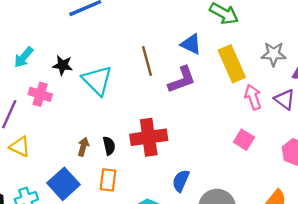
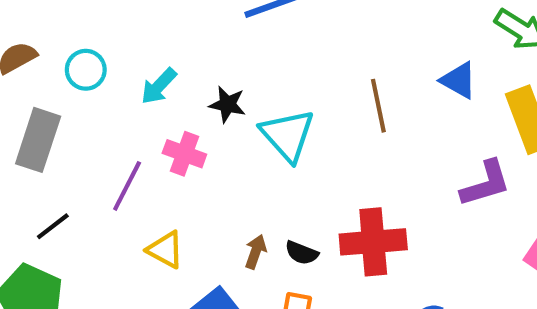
purple L-shape: (182, 80) -> (486, 184), moved
black semicircle: (109, 146) -> (302, 253), turned 120
yellow triangle: (20, 147) -> (165, 250), moved

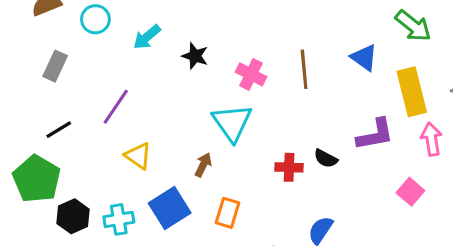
cyan triangle: (288, 135) -> (232, 123), moved
gray rectangle: (38, 140) -> (55, 66), size x0.7
pink cross: (184, 154) -> (251, 74), moved
red cross: (373, 242) -> (289, 167), size x0.6
black semicircle: (302, 253) -> (326, 159), moved

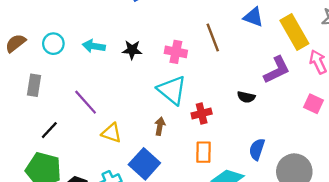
cyan arrow: (147, 37) -> (94, 46), turned 65
purple line: (116, 107) -> (86, 102), turned -60
red cross: (289, 167) -> (202, 113), moved
orange rectangle: (227, 213) -> (203, 152), moved

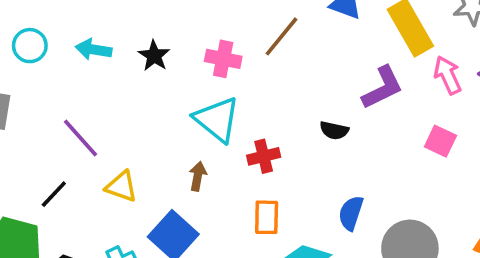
brown line: (213, 38) -> (282, 36), turned 60
black star: (132, 50) -> (154, 56), turned 30
black line: (49, 130) -> (54, 194), moved

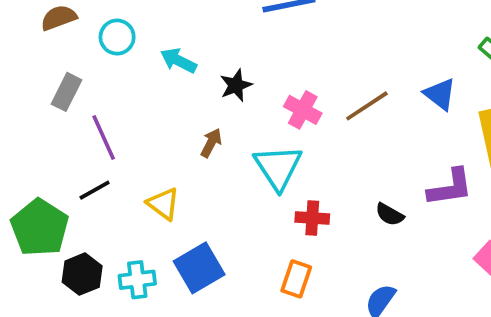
purple line: (80, 138) -> (104, 138), moved
brown arrow: (198, 176) -> (211, 143), moved

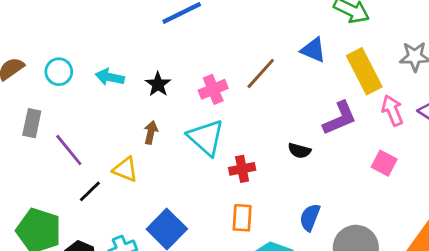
pink cross: (303, 110) -> (213, 89), turned -36
black line: (95, 190) -> (90, 191), moved
yellow triangle: (163, 204) -> (125, 169), moved

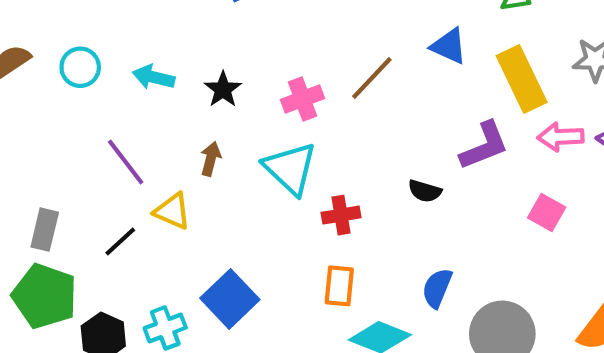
pink arrow: (392, 110) -> (561, 137), turned -72
gray rectangle: (32, 123) -> (45, 230), moved
purple line: (69, 150) -> (126, 162), moved

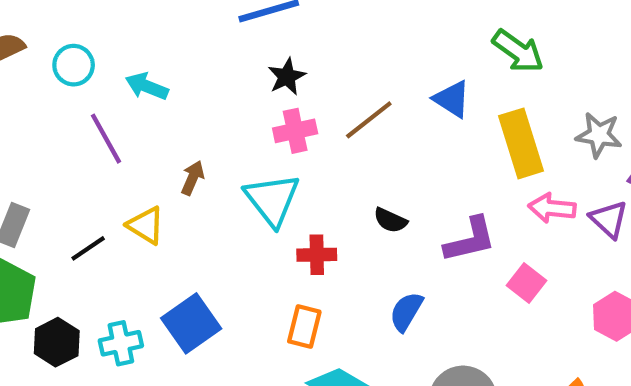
black star: (223, 89) -> (287, 77), moved
purple L-shape: (484, 146) -> (470, 240), moved
purple line: (126, 162) -> (106, 139), moved
black semicircle: (425, 191) -> (390, 220), moved
blue semicircle: (437, 288) -> (406, 312), moved

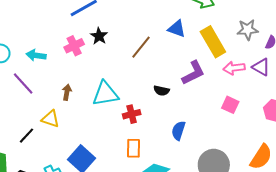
pink cross: (295, 131) -> (74, 46), moved
cyan triangle: (272, 200) -> (105, 94), turned -48
purple L-shape: (470, 240) -> (193, 73), moved

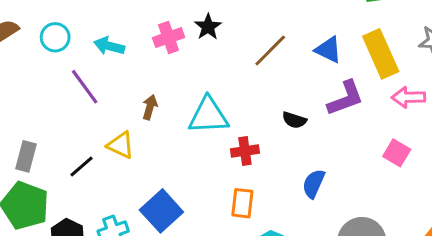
blue triangle: (177, 29) -> (328, 50), moved

